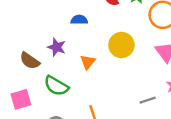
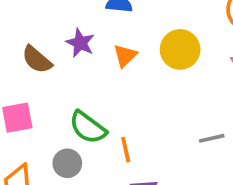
orange triangle: (88, 62) -> (125, 56), moved
green semicircle: (56, 86) -> (88, 127), moved

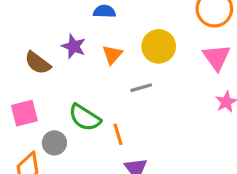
gray line: (212, 138) -> (141, 88), moved
gray circle: (67, 163) -> (54, 143), moved

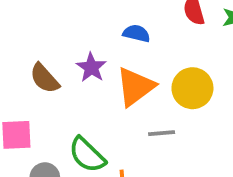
orange triangle: (112, 55) -> (135, 87), size x1.6

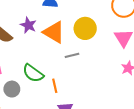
orange triangle: (135, 87) -> (54, 32), turned -45

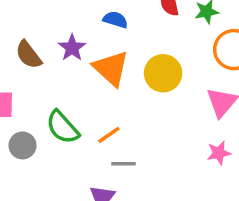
gray line: (72, 55) -> (124, 164), moved
orange line: (55, 86) -> (109, 135), moved, turned 56

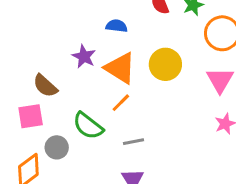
brown semicircle: (29, 55) -> (45, 86), moved
orange line: (109, 135) -> (121, 103), moved
gray line: (124, 164) -> (133, 142), moved

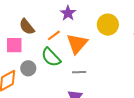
purple star: (84, 57) -> (68, 13), moved
orange triangle: (120, 68) -> (77, 44), moved, turned 30
orange line: (121, 103) -> (54, 35), moved

